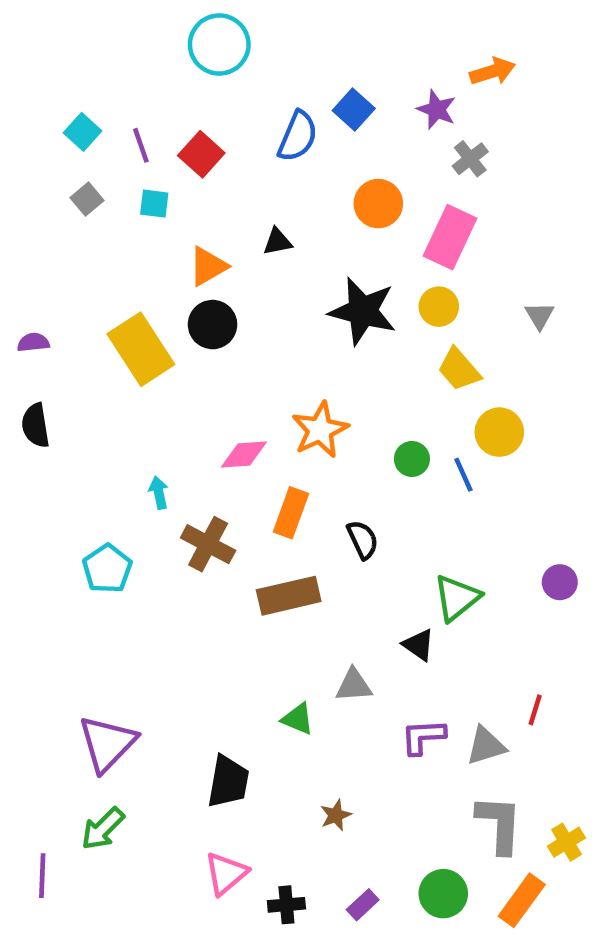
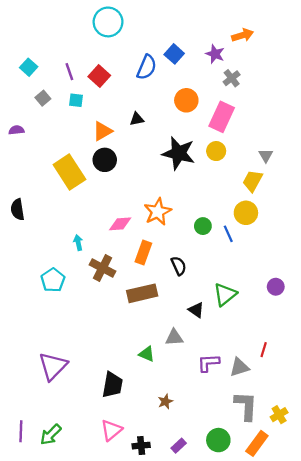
cyan square: (83, 132) -> (29, 67), moved
purple semicircle: (33, 342) -> (16, 130), moved
yellow trapezoid: (459, 369) -> (253, 181), moved, turned 70
black triangle: (419, 645) -> (196, 310), moved
green arrow: (103, 829) -> (51, 435), moved

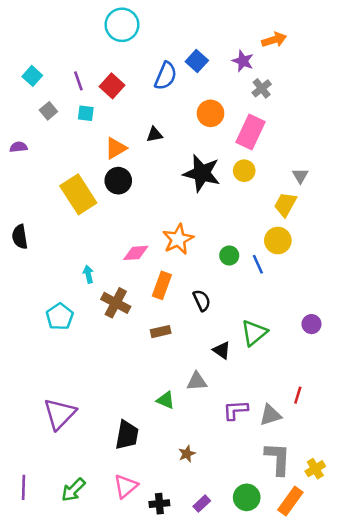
brown rectangle: (142, 293) -> (161, 332), size x0.6
green arrow: (51, 435) -> (73, 490), moved

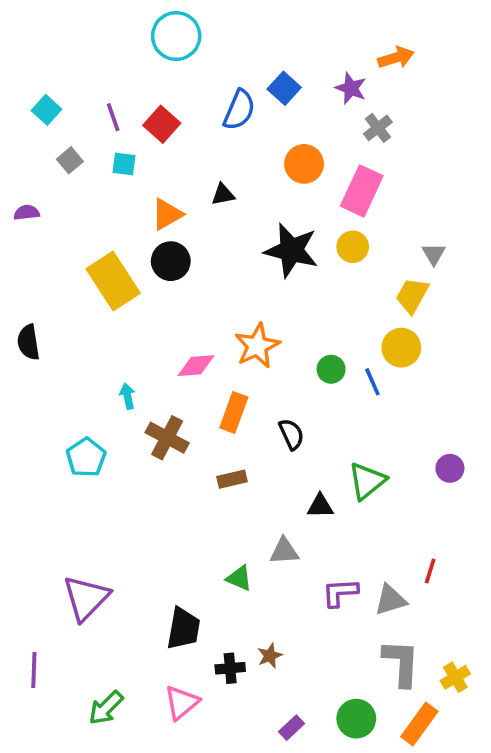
black triangle: (222, 350) -> (320, 506), turned -36
purple line: (23, 487) -> (34, 670), moved
black cross: (159, 504) -> (230, 668), moved

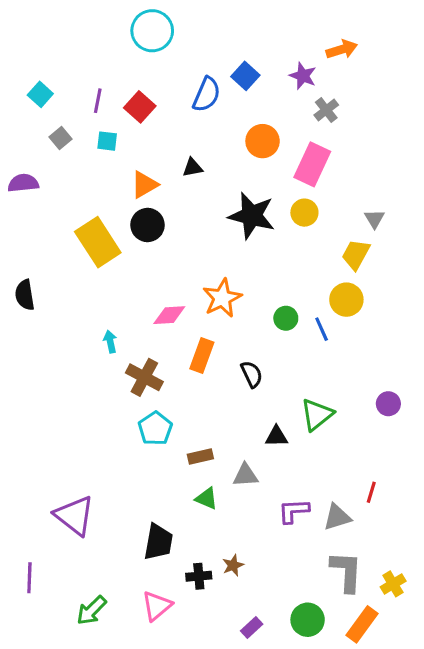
purple line: (113, 117) -> (98, 101), turned 30
purple semicircle: (27, 213) -> (23, 183), size x1.4
cyan pentagon: (86, 457) -> (155, 429), moved
brown rectangle: (232, 479) -> (200, 457), moved
purple triangle: (86, 598) -> (74, 516), turned -36

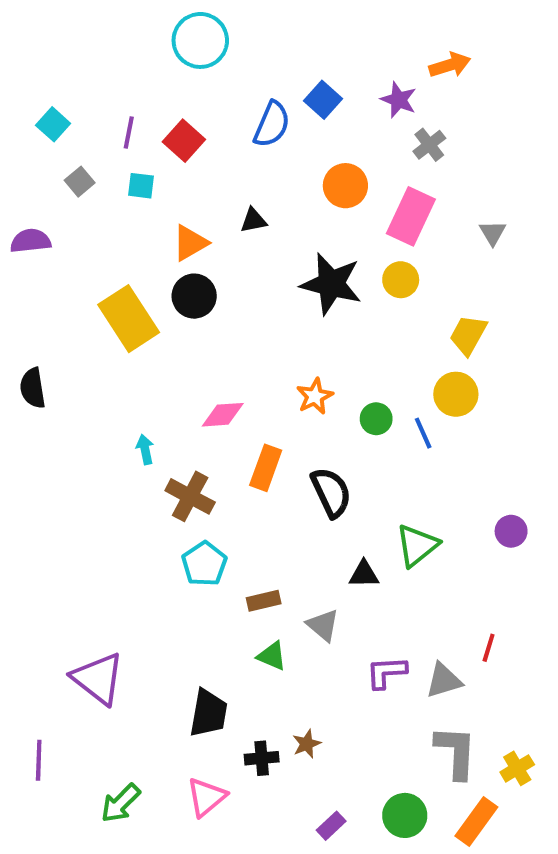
gray triangle: (374, 219) -> (493, 233), moved
orange star: (222, 298) -> (315, 396), moved, size x0.7
black semicircle: (252, 374) -> (331, 492), size x1.4
gray triangle: (245, 475) -> (323, 625), turned 44

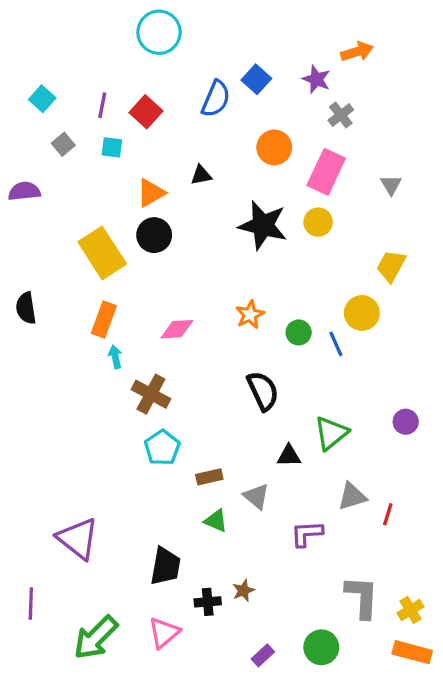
yellow trapezoid: (468, 335) -> (391, 266), moved
orange rectangle: (266, 468) -> (104, 319), moved
gray triangle: (444, 680) -> (352, 496), moved
green arrow: (121, 803) -> (96, 638), size x1.4
orange rectangle: (476, 822) -> (412, 652), moved, turned 69

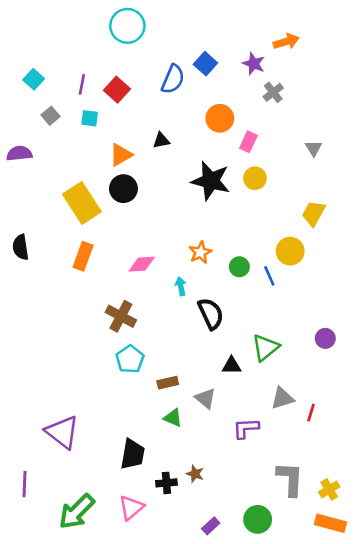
pink rectangle: (326, 172) -> (248, 142), moved, size x0.6
cyan arrow: (115, 357) -> (181, 286), moved
brown star: (243, 591) -> (195, 474), turned -30

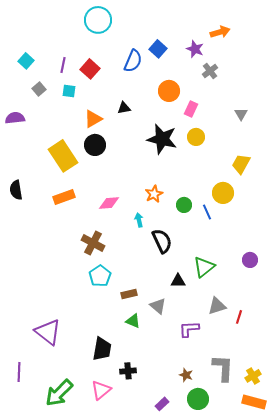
orange rectangle: (83, 256) -> (64, 197), turned 50
brown star: (195, 474) -> (186, 375), moved

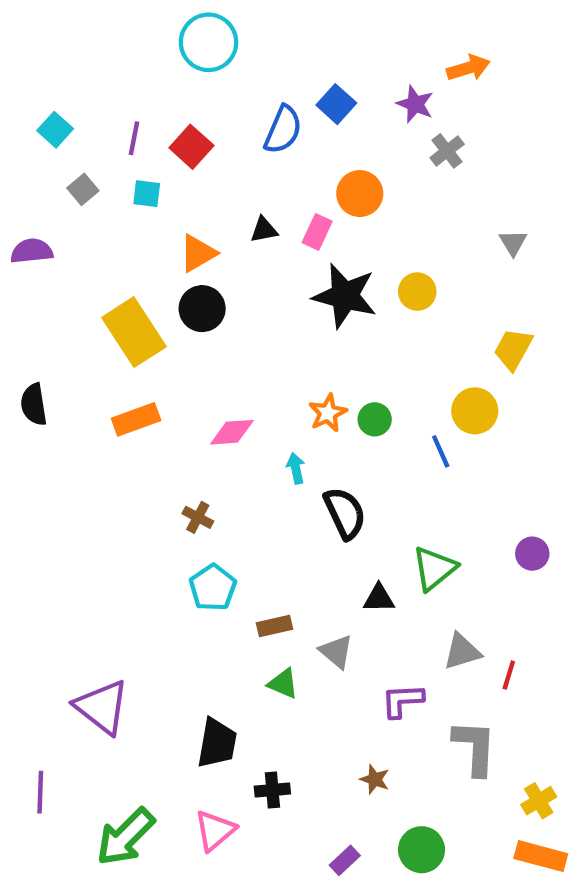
pink rectangle: (191, 109) -> (317, 232), moved
green circle: (184, 205) -> (375, 419), moved
brown cross: (93, 243) -> (198, 517), size x0.6
gray L-shape: (223, 368) -> (475, 747), moved
brown star: (186, 375) -> (375, 779), moved

